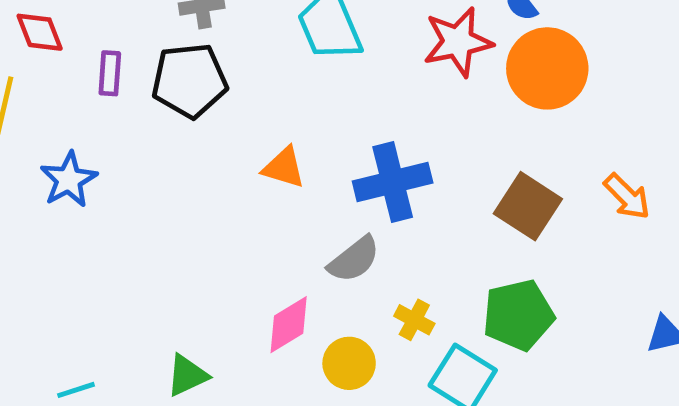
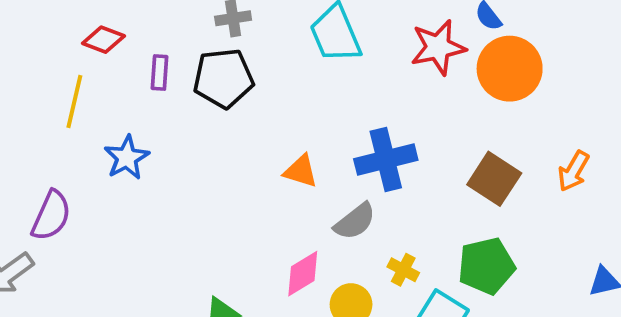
red diamond: (40, 32) -> (103, 40), turned -48
orange triangle: (284, 168) -> (301, 171), moved
orange arrow: (627, 197) -> (573, 171), turned 75

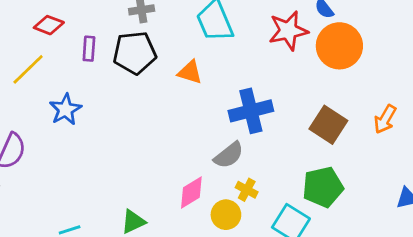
yellow line: (74, 101) -> (28, 69), turned 33
orange triangle: (301, 171) -> (190, 72), moved
yellow cross: (403, 270) -> (247, 190), moved

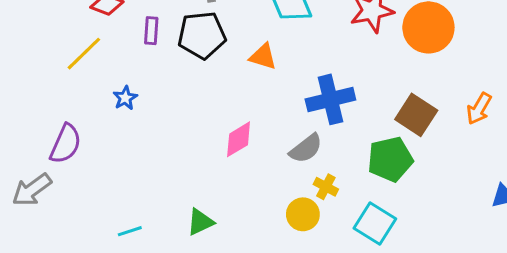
blue star: (65, 109) -> (125, 98), size x0.7
green pentagon: (323, 187) -> (390, 159), moved
pink diamond: (191, 193) -> (239, 139), moved

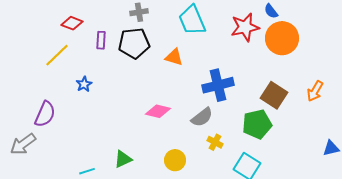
pink diamond: (239, 139) -> (158, 111), turned 45
yellow circle: (303, 214) -> (175, 160), moved
green triangle: (200, 222) -> (123, 159), moved

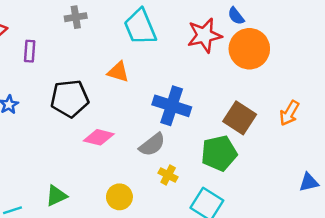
black pentagon: (134, 43) -> (70, 99), moved
blue cross: (218, 85) -> (172, 106), turned 32

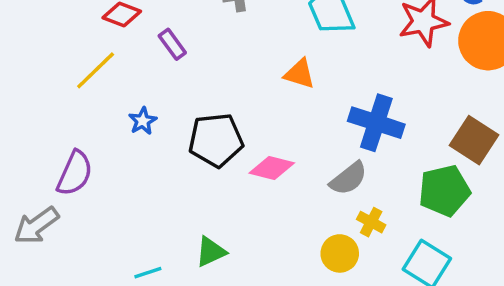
purple rectangle: (30, 51) -> (172, 44), turned -40
black pentagon: (70, 99) -> (216, 140), moved
yellow circle: (119, 197) -> (340, 253), moved

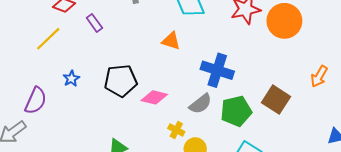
blue star: (143, 121) -> (71, 79), moved
brown square: (474, 140) -> (276, 100), moved
green pentagon: (444, 191) -> (236, 111), moved
yellow cross: (371, 222) -> (176, 130), moved

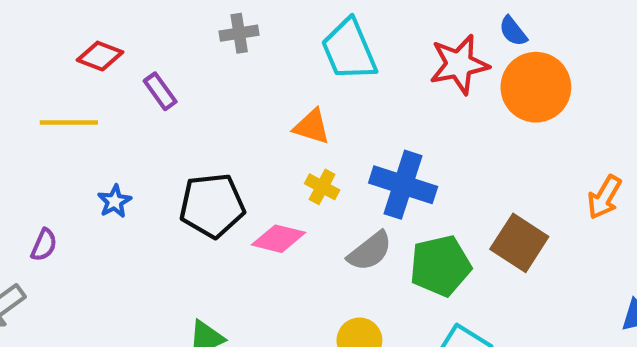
yellow line: (48, 39) -> (69, 122), turned 44
purple semicircle: (36, 101) -> (44, 245), size x0.6
yellow cross: (176, 130) -> (322, 187), moved

